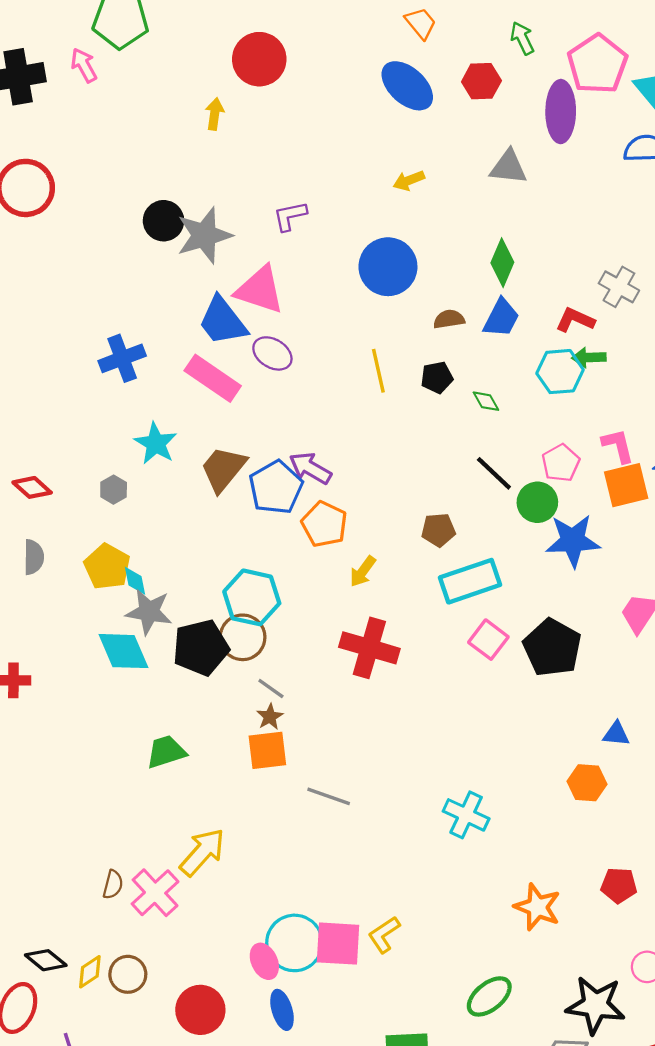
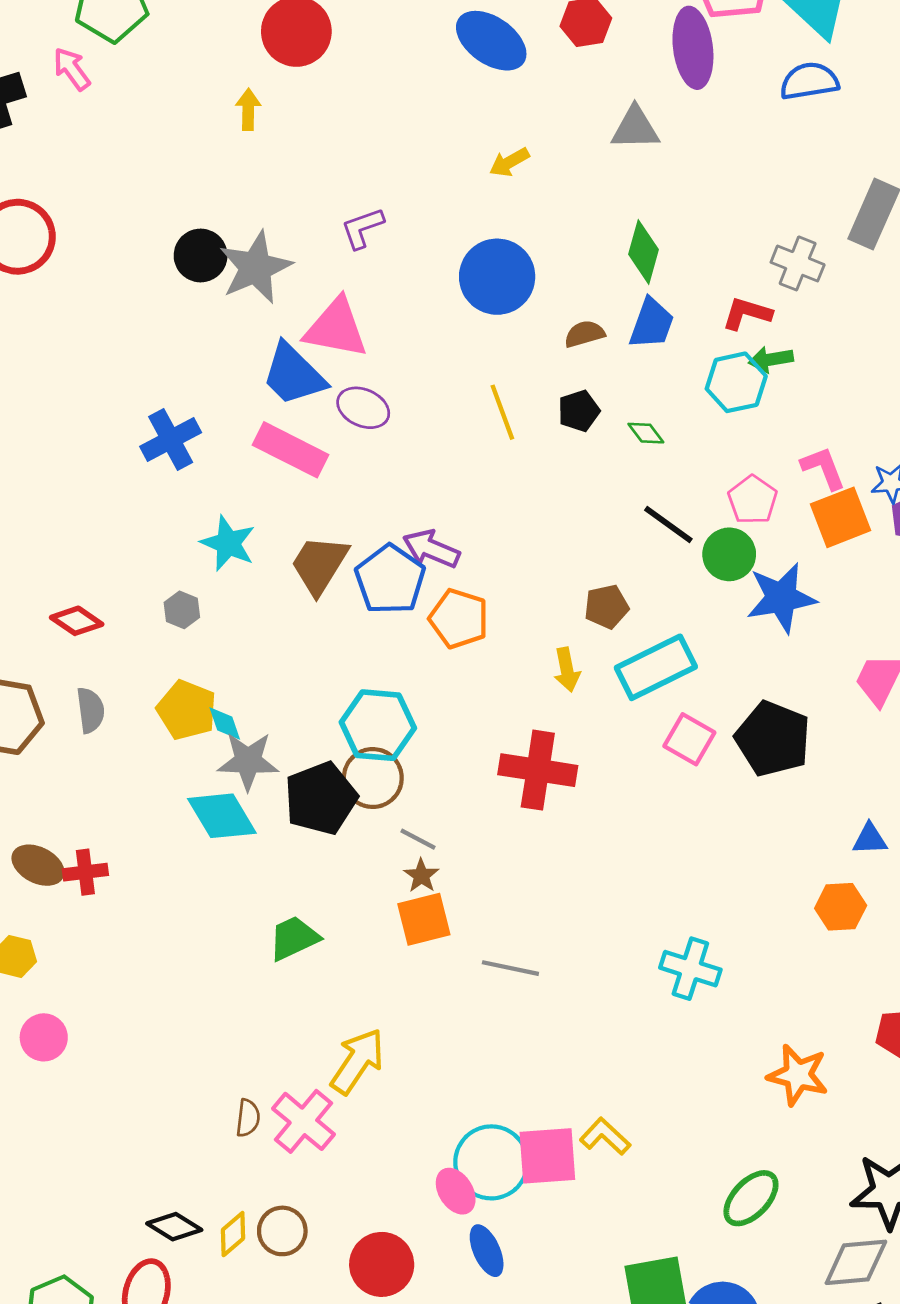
yellow arrow: (363, 571) -> (567, 670), moved, turned -40
yellow L-shape: (384, 935) -> (605, 1136), turned 84

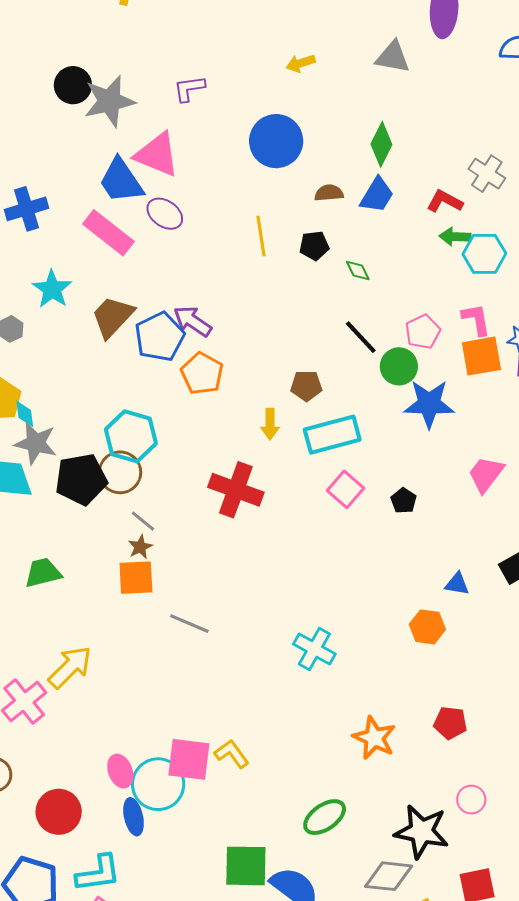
cyan hexagon: (736, 382) -> (484, 254), moved
black pentagon: (773, 739) -> (404, 501), size x0.5
cyan circle: (491, 1162) -> (158, 784), moved

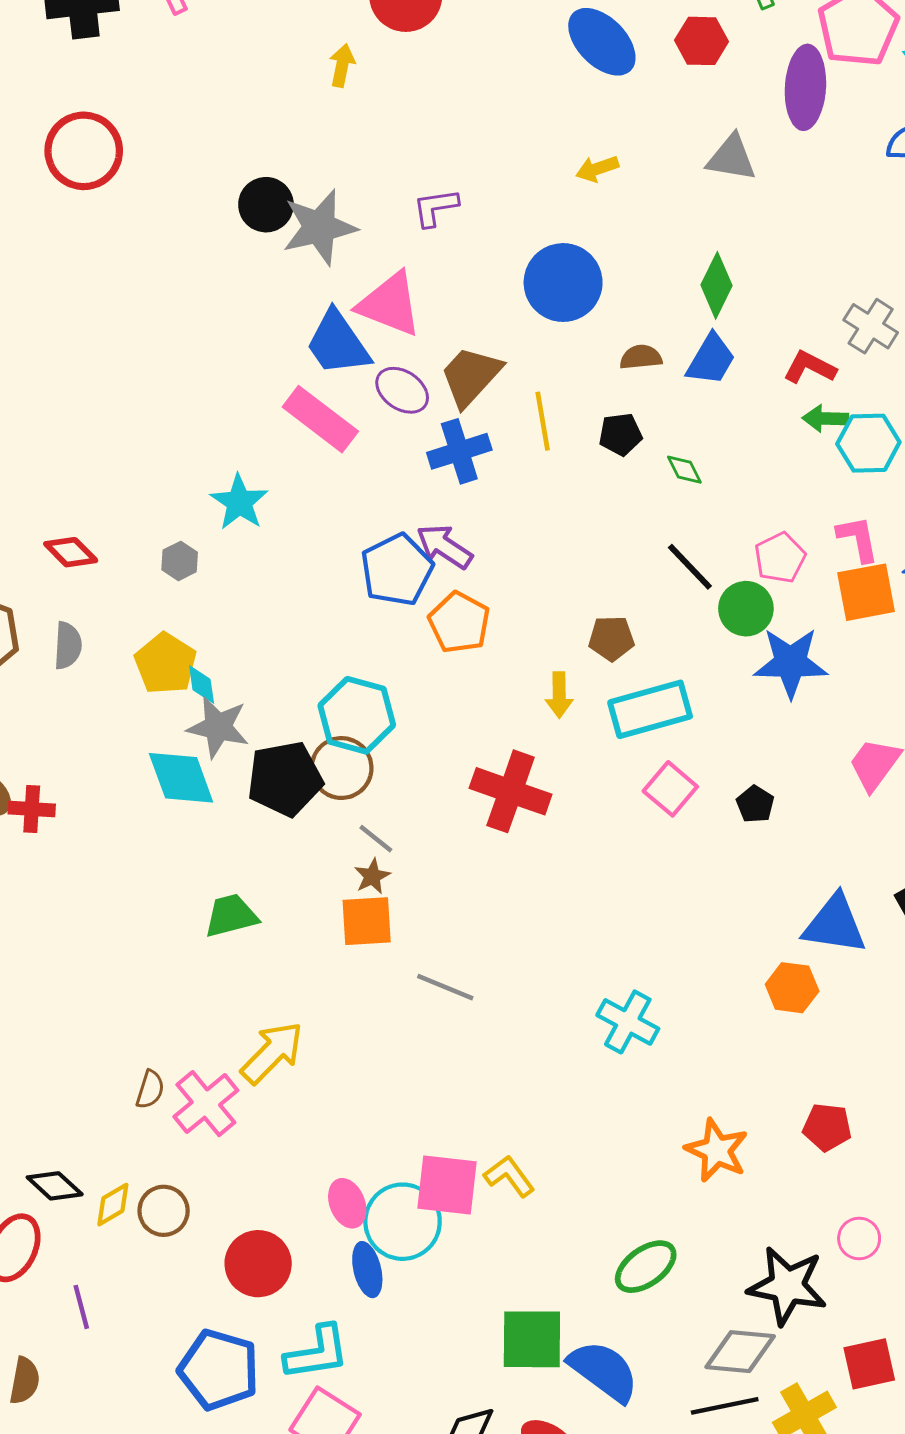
blue cross: (27, 209) -> (459, 451), moved
brown trapezoid: (113, 317) -> (471, 376), moved
blue triangle: (457, 584) -> (835, 924), size x1.8

